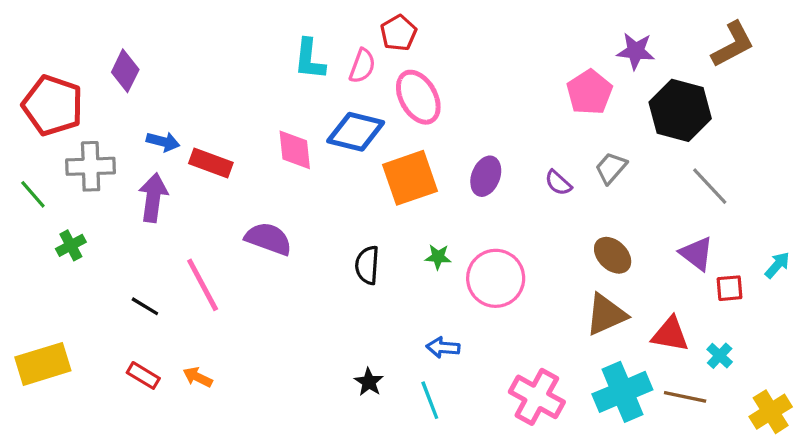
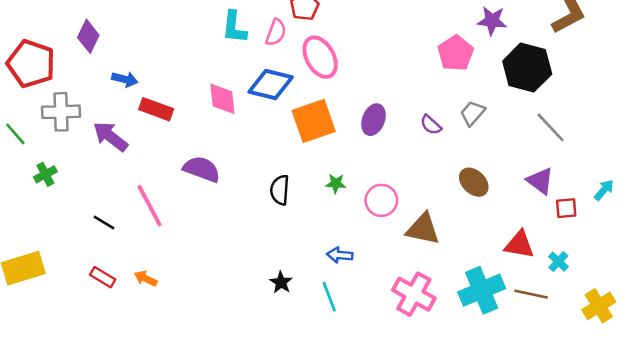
blue arrow: (163, 142) -> (125, 79), moved
purple arrow: (153, 198) -> (110, 137), turned -60
pink circle: (496, 278) -> (381, 200), size x0.7
brown triangle: (606, 315) -> (423, 229), moved, turned 36

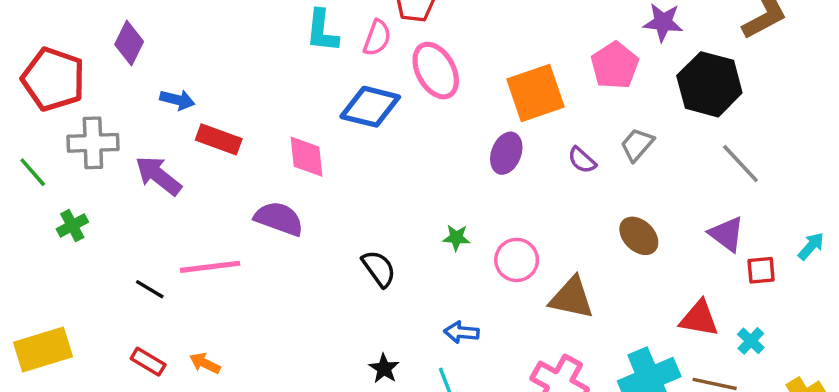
pink diamond: (222, 99) -> (307, 157), moved
orange square: (314, 121) -> (536, 93), moved
black semicircle: (280, 190) -> (379, 269), moved, turned 140
pink line: (150, 206) -> (210, 267), turned -69

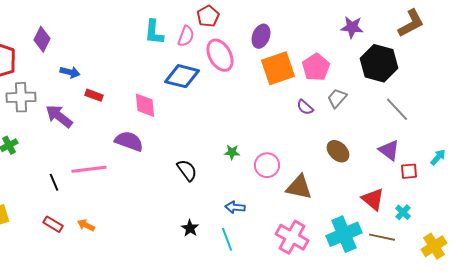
pink pentagon: (615, 65) -> (316, 67), moved
red rectangle: (219, 139) -> (94, 95), size x0.7
purple ellipse: (506, 153) -> (261, 36), moved
black line: (150, 289) -> (54, 182), turned 36
red triangle: (699, 319) -> (373, 199), turned 30

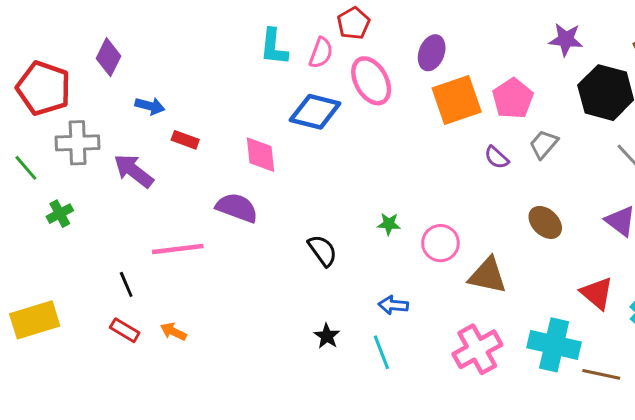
black line: (54, 182) -> (126, 284), moved
cyan cross: (344, 234) -> (554, 345), turned 36
pink cross: (292, 237) -> (477, 349), turned 32
brown line: (382, 237) -> (601, 374), moved

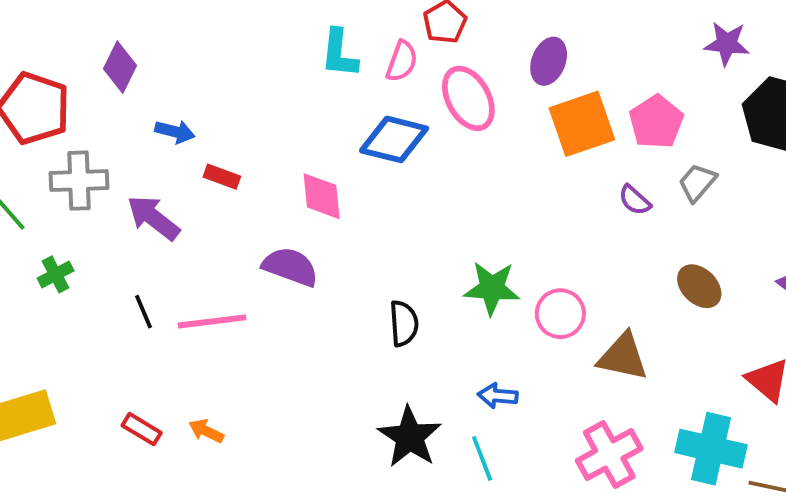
green star: (389, 224) -> (492, 288), size x1.8
black semicircle: (322, 250) -> (404, 323), turned 32
black line: (126, 284) -> (144, 312), moved
black star: (327, 336) -> (410, 437), size x1.8

